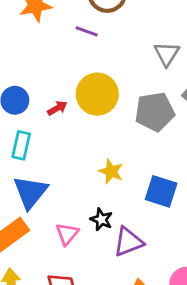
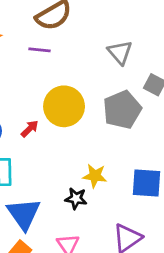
black star: (101, 219) -> (76, 199), moved

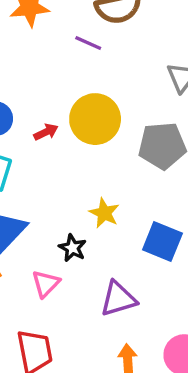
black star: (76, 199) -> (72, 248), moved

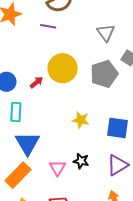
black star: (72, 248) -> (81, 161), moved
purple triangle: (118, 299) -> (117, 165), moved

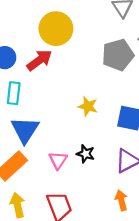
yellow circle: (63, 68) -> (56, 29), moved
red arrow: (37, 82) -> (39, 60), size x1.6

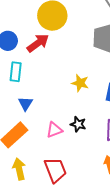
blue triangle: (25, 130) -> (25, 104), size x0.6
pink triangle: (58, 160) -> (54, 130), turned 36

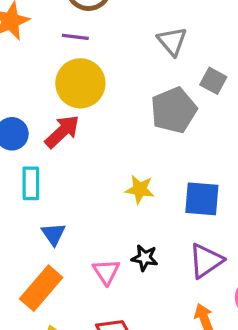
pink triangle: (54, 130) -> (106, 272), turned -36

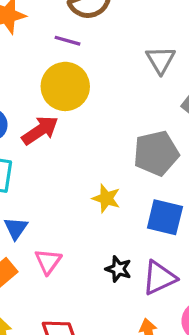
gray pentagon: (174, 110) -> (156, 153), moved
black star: (145, 258) -> (118, 269), moved
pink triangle: (106, 272) -> (48, 261), moved

